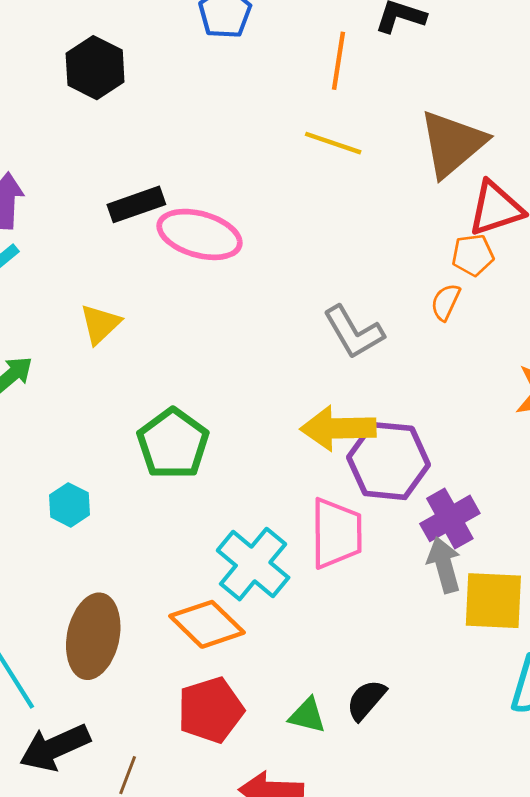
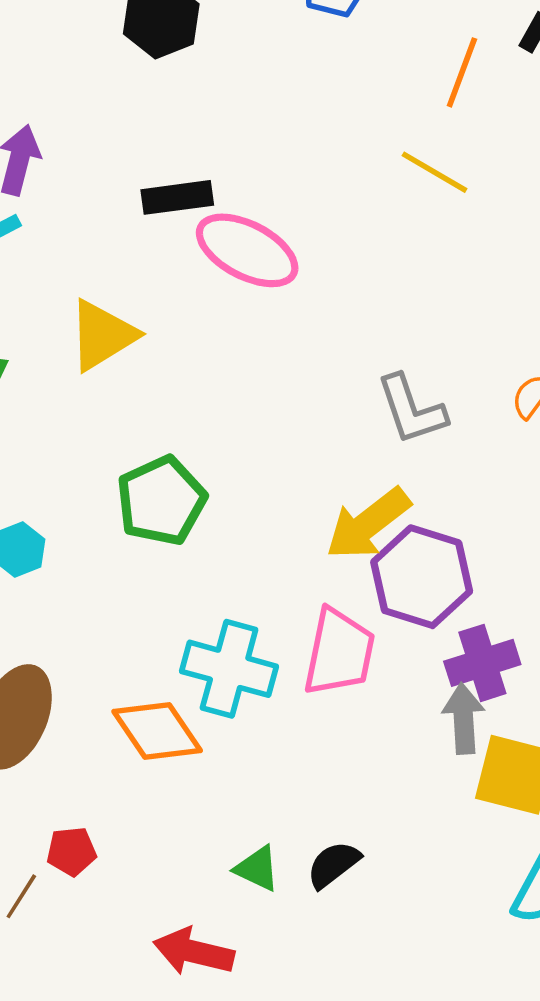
yellow triangle: (100, 324) -> (102, 335), size x1.4
yellow arrow: (338, 428) -> (368, 524), turned -48
cyan cross: (253, 564) -> (229, 669), turned -36
red pentagon: (211, 710) -> (71, 851), moved, size x0.6

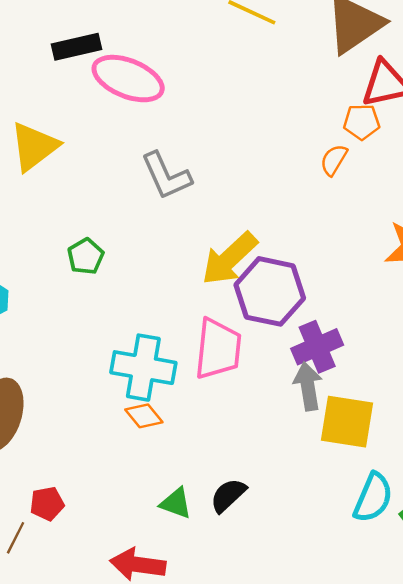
gray L-shape: (412, 410) -> (166, 176), moved
green pentagon: (161, 501) -> (86, 256), size x0.6
orange diamond: (157, 731) -> (144, 416), moved, size x0.6

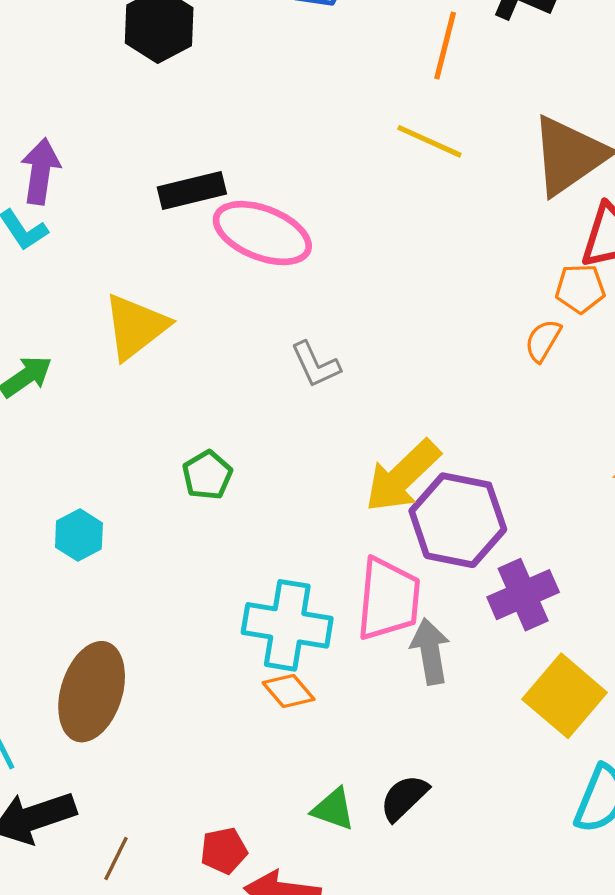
gray L-shape: (166, 176) -> (316, 365), size x0.7
gray arrow: (308, 386) -> (430, 651), moved
yellow square: (347, 422) -> (565, 696), turned 32
red pentagon: (47, 504) -> (224, 851), moved

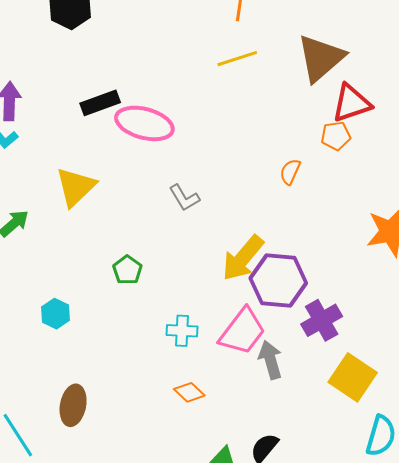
yellow line: (429, 141) -> (237, 59), turned -36
orange semicircle: (543, 341) -> (290, 172), moved
pink trapezoid: (388, 599) -> (242, 332), turned 38
cyan cross: (287, 625) -> (182, 331), moved, size x0.6
brown ellipse: (92, 692) -> (73, 405), size x0.7

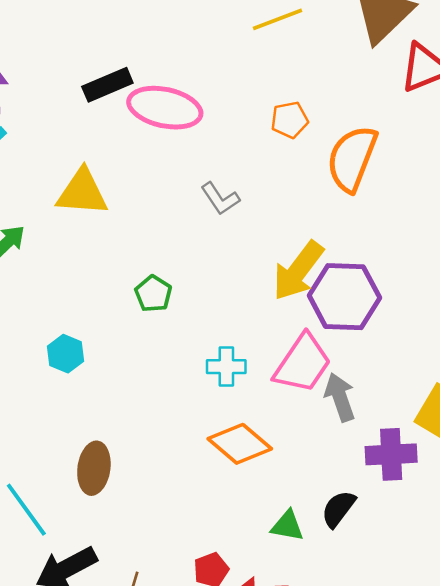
orange pentagon: (336, 136) -> (290, 120), moved
orange semicircle: (290, 172) -> (352, 159), size x2.0
yellow triangle: (76, 187) -> (82, 192), turned 51
purple cross: (322, 320) -> (391, 454), moved, turned 30
orange diamond: (189, 392) -> (240, 444), size x1.6

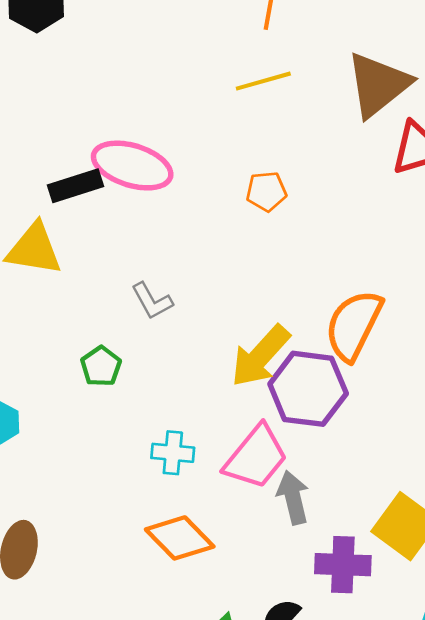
black rectangle: (107, 85) -> (75, 186), moved
orange semicircle: (352, 159) -> (354, 325), moved
gray L-shape: (220, 199) -> (152, 301), moved

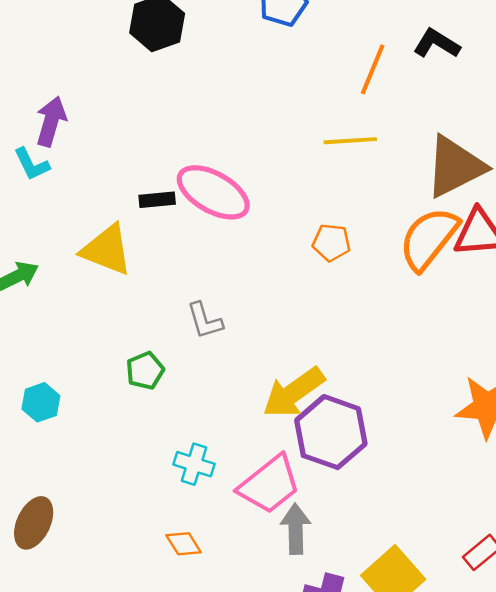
black rectangle: (75, 186) -> (157, 200), size x0.7
orange semicircle: (354, 325) -> (429, 239), moved
orange diamond: (180, 538) -> (184, 544), size x0.6

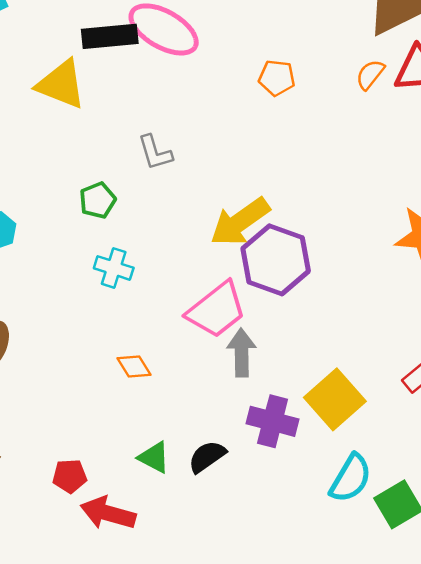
black rectangle: (157, 200) -> (110, 36), size x1.6
orange semicircle: (429, 239) -> (370, 75), size x0.5
cyan cross: (194, 464) -> (114, 268), moved

